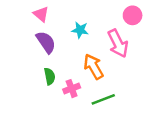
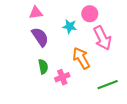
pink triangle: (41, 14) -> (36, 13), turned -48
pink circle: (133, 15) -> (90, 14), moved
green line: (103, 99) -> (108, 85), moved

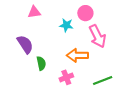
purple semicircle: (40, 37) -> (25, 44), moved
orange arrow: (81, 58) -> (77, 55), turned -60
pink cross: (62, 77) -> (66, 77), moved

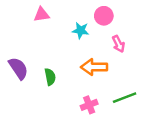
pink arrow: (98, 36) -> (118, 44), size x0.6
purple semicircle: (25, 44) -> (18, 68), moved
pink cross: (66, 77) -> (89, 105), moved

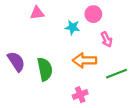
green semicircle: (50, 77) -> (45, 69), size x1.5
green line: (125, 98) -> (117, 74), moved

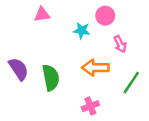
green line: (117, 74) -> (131, 83), turned -35

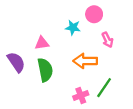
pink triangle: (42, 14) -> (42, 43), moved
green line: (131, 83) -> (104, 88), moved

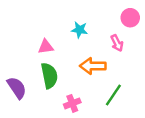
pink circle: (94, 14) -> (130, 18), moved
purple semicircle: (16, 62) -> (17, 88), moved
pink cross: (81, 95) -> (72, 103), moved

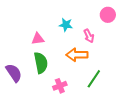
pink arrow: (117, 43) -> (89, 36), moved

